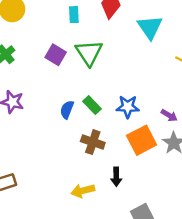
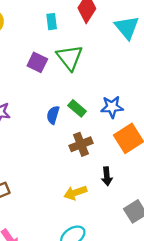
brown cross: (93, 142) -> (81, 144), turned -35

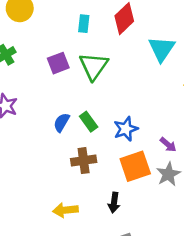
purple square: (37, 62) -> (58, 63), turned 30
blue star: (112, 107) -> (126, 129), turned -30
black arrow: (107, 176) -> (114, 203), moved

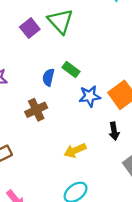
blue star: (126, 129) -> (90, 96), moved, turned 30
brown cross: (84, 161) -> (36, 110), moved

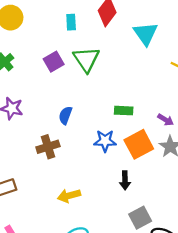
green rectangle: (71, 70) -> (124, 111), moved, turned -42
yellow arrow: (75, 150) -> (69, 196), moved

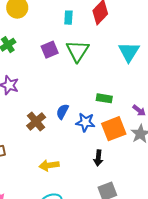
cyan triangle: (146, 34) -> (129, 52), moved
blue semicircle: (65, 115) -> (62, 112), moved
brown cross: (48, 147) -> (36, 122), turned -30

